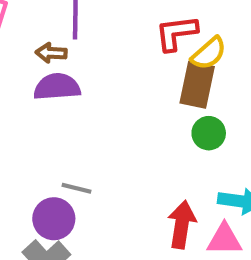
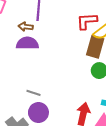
purple circle: (54, 219) -> (38, 113), moved

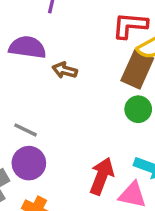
brown arrow: (26, 27) -> (65, 70), moved

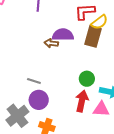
purple semicircle: (27, 47) -> (63, 35), moved
green circle: (138, 109) -> (87, 79), moved

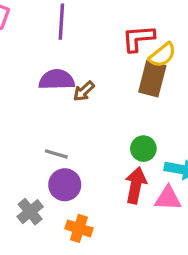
purple semicircle: (63, 35) -> (57, 80), moved
brown arrow: (51, 43) -> (84, 91), turned -48
gray cross: (17, 116) -> (30, 212), size x0.7

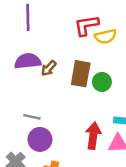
yellow semicircle: (162, 55) -> (106, 36), turned 30
brown rectangle: (152, 79) -> (81, 74), moved
green circle: (143, 149) -> (102, 82), moved

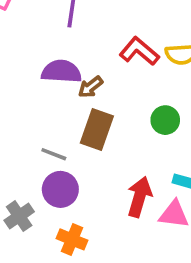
red L-shape: (86, 25) -> (139, 51), moved, turned 40
brown rectangle: (81, 74) -> (97, 129), moved

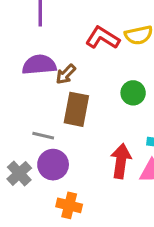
gray cross: (19, 216) -> (19, 173), moved

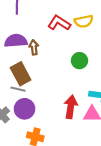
brown arrow: (66, 74) -> (34, 47), turned 128
brown rectangle: (76, 109) -> (21, 74), moved, turned -40

